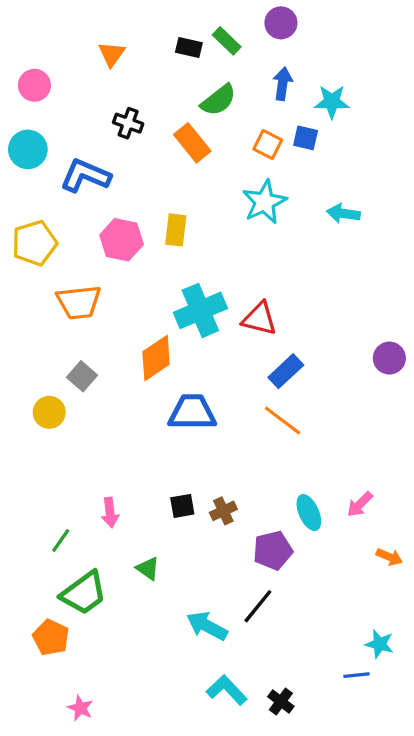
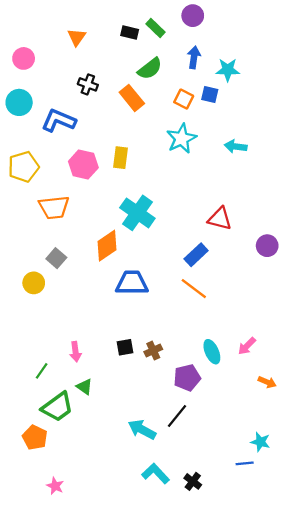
cyan cross: (200, 310) -> (137, 213), turned -32
red triangle: (260, 319) -> (220, 219), moved
green triangle: (148, 568) -> (84, 387), moved

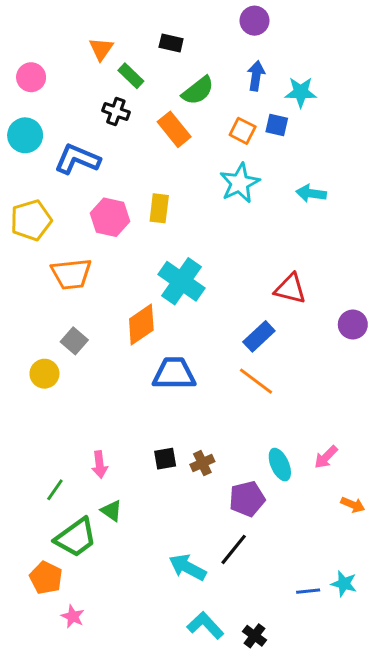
green rectangle: (156, 28) -> (131, 76), moved
blue line: (245, 463) -> (308, 591), moved
pink star: (55, 486) -> (73, 616), moved

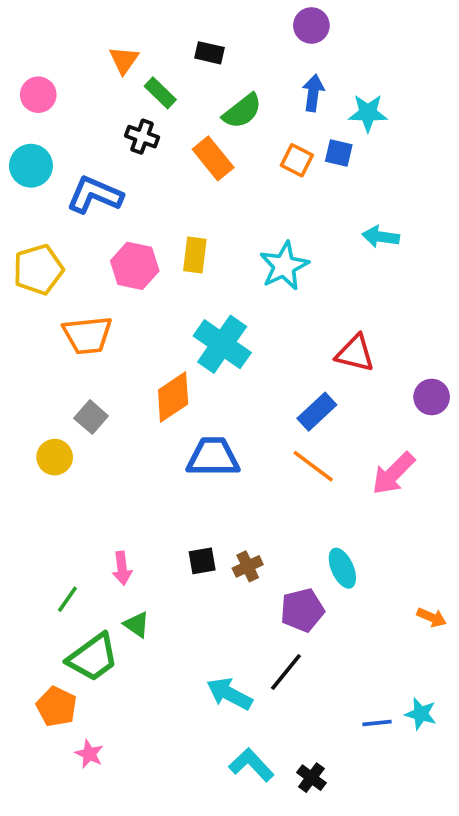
cyan star: (240, 183) -> (284, 266), moved
pink arrow: (326, 457) -> (393, 473), moved, size x1.5

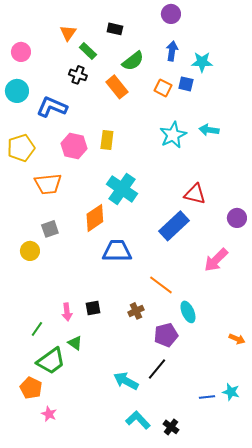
cyan star: (284, 266) -> (173, 135), moved
blue rectangle: (317, 412) -> (174, 226), size x1.4
gray square: (91, 417) -> (50, 229), turned 30
orange line: (313, 466) -> (161, 285), moved
black square: (202, 561) -> (93, 308), moved

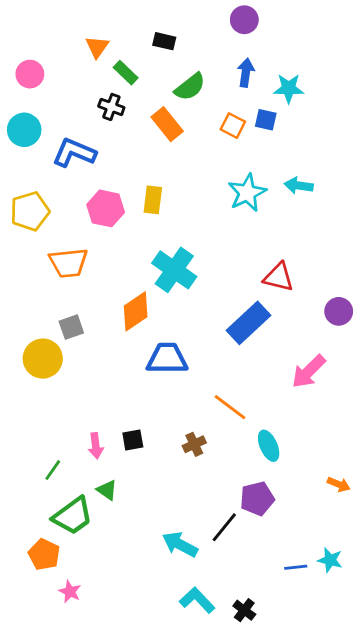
yellow circle: (30, 251) -> (43, 359), size x1.4
purple pentagon: (166, 335) -> (257, 499), moved

